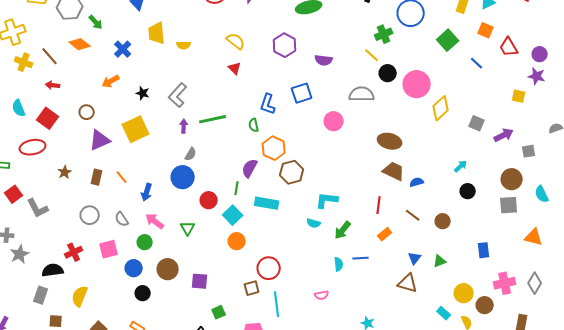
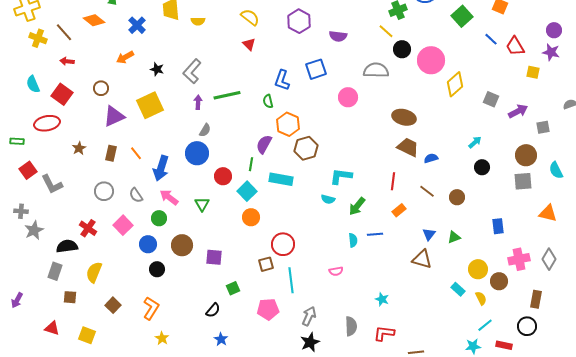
red trapezoid: (509, 47) -> (515, 46), moved
blue arrow: (147, 192) -> (161, 168), size x1.4
pink square: (109, 249) -> (123, 225), turned -30
red cross: (74, 252) -> (88, 228), turned -30

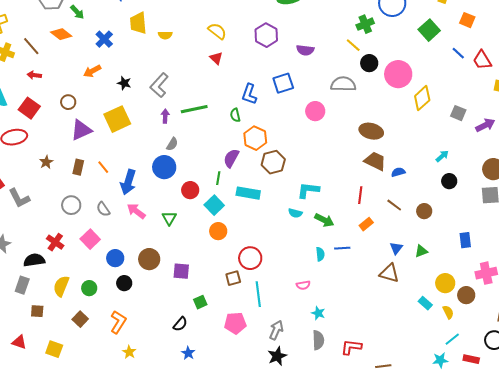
green arrow: (357, 206) -> (324, 220), turned -102
green circle: (159, 218) -> (89, 288), moved
cyan star: (382, 299) -> (318, 313), moved

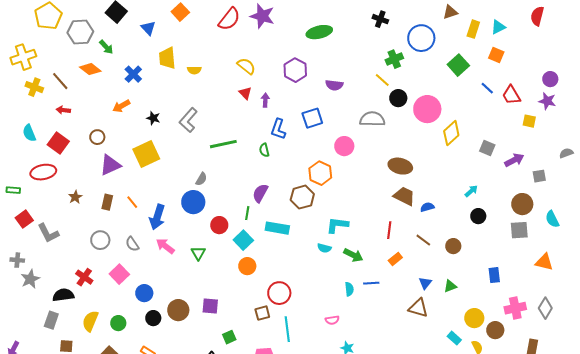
purple arrow: (165, 116) -> (265, 100), moved
orange hexagon: (255, 138) -> (320, 173), moved
brown circle: (149, 259) -> (178, 310), moved

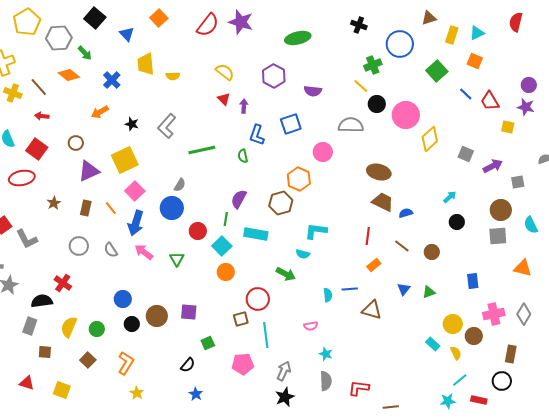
green arrow: (353, 255) -> (286, 274), moved
pink square: (119, 274) -> (135, 191), moved
brown triangle: (418, 308) -> (372, 310), moved

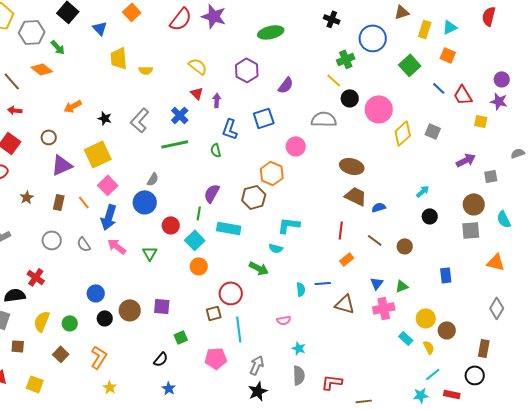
blue cross: (112, 80) -> (180, 115), moved
purple semicircle: (313, 91) -> (286, 85), turned -60
gray square: (466, 154) -> (433, 131), moved
pink cross: (494, 314) -> (384, 308), moved

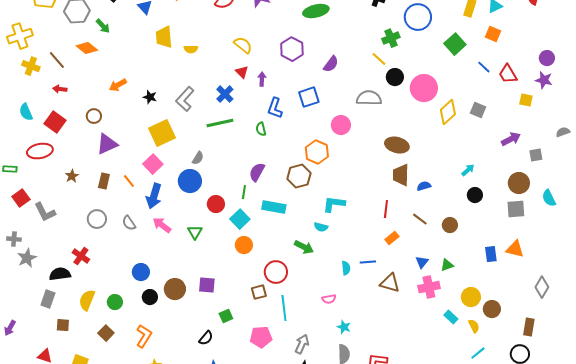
yellow square: (98, 154) -> (162, 133), moved
brown trapezoid: (356, 196) -> (401, 175), turned -115
orange triangle: (496, 262) -> (515, 249), moved

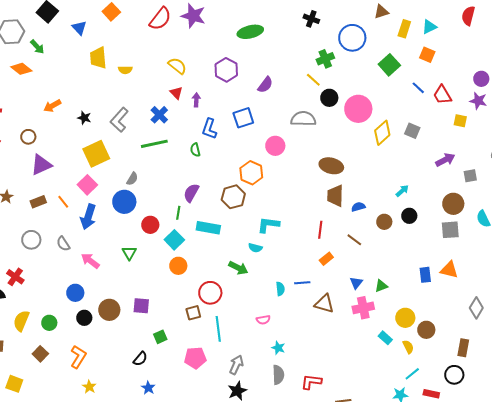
brown rectangle: (104, 181) -> (38, 202), turned 56
pink arrow: (162, 225) -> (90, 261), moved
brown circle: (450, 225) -> (384, 222), moved

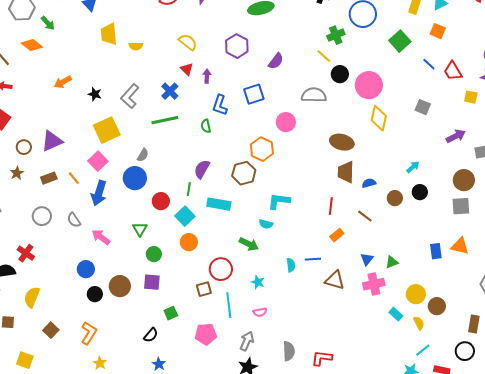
yellow diamond: (382, 133) -> (379, 118), moved, turned -35
brown circle: (28, 137) -> (24, 147), moved
pink semicircle: (263, 320) -> (260, 312), moved
green circle: (49, 323) -> (154, 254), moved
cyan star: (278, 348) -> (258, 282), moved

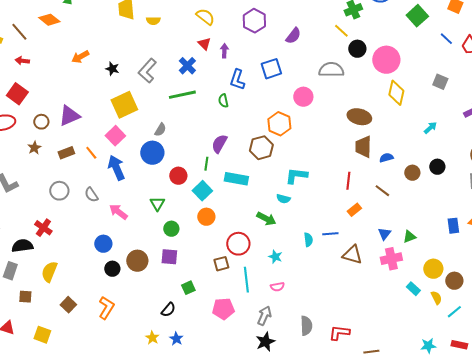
cyan arrow: (413, 167) -> (430, 128), moved
blue arrow: (99, 193) -> (116, 168), turned 140
cyan line: (423, 350) -> (454, 312), moved
yellow star: (100, 363) -> (152, 338), moved

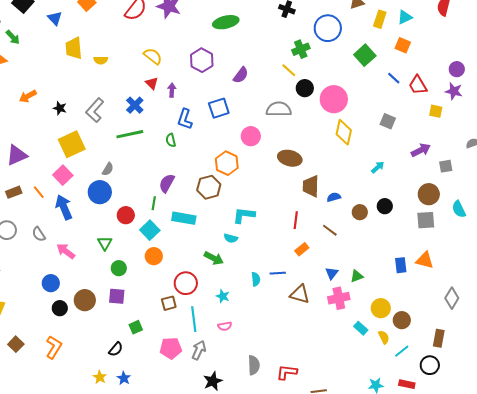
brown ellipse: (359, 117) -> (290, 158), moved
gray arrow: (264, 316) -> (199, 350), moved

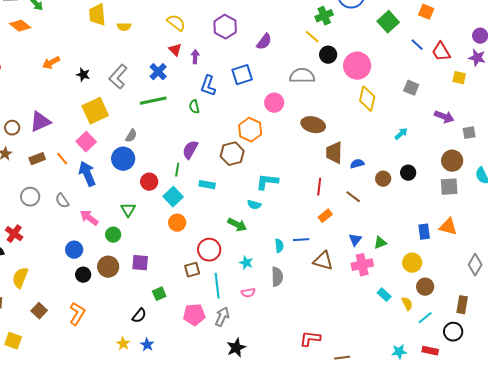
purple arrow: (421, 150) -> (444, 117), turned 48
cyan rectangle: (184, 218) -> (207, 185), size x0.7
green circle: (119, 268) -> (113, 235), moved
yellow circle: (381, 308) -> (412, 263), moved
gray semicircle: (254, 365) -> (277, 277), moved

